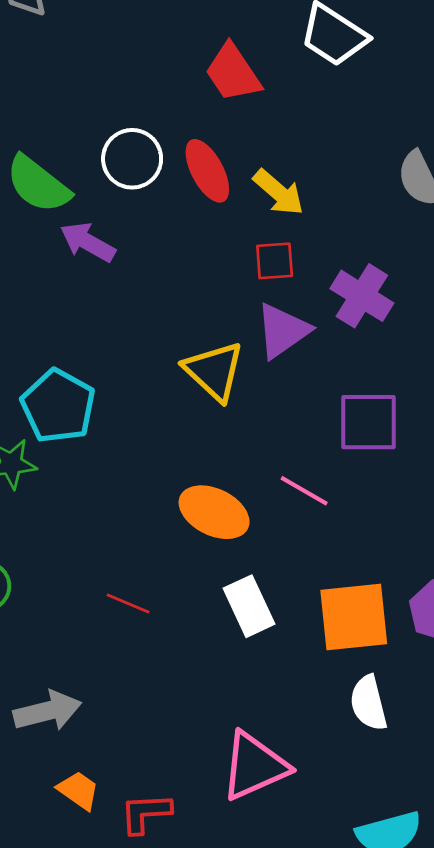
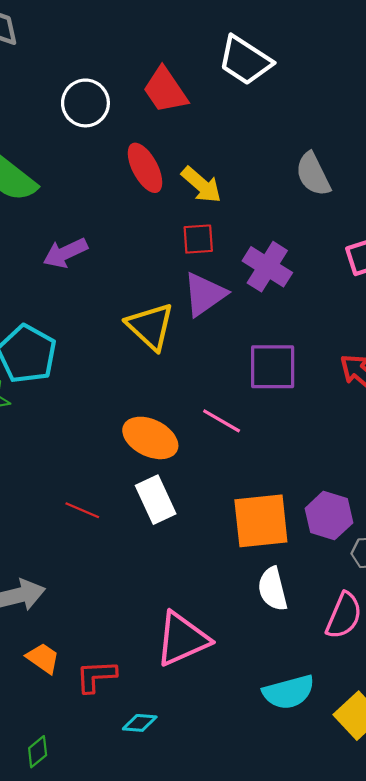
white circle: (132, 159) -> (85, 103), moved
purple arrow: (88, 242) -> (65, 253), moved, turned -54
white rectangle: (249, 606) -> (156, 500), moved

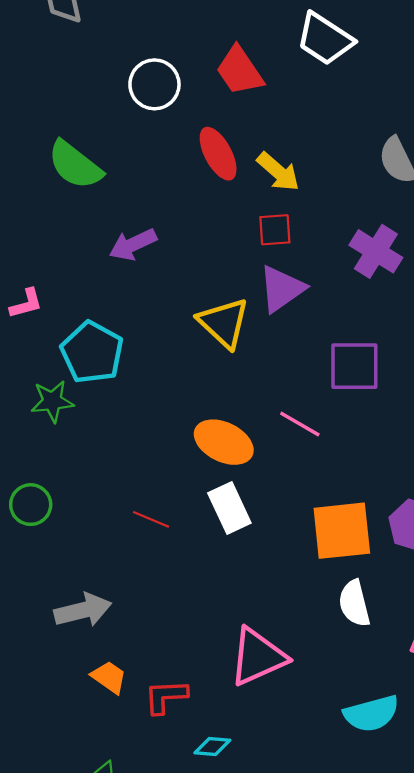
purple cross: (267, 267) -> (376, 251), moved

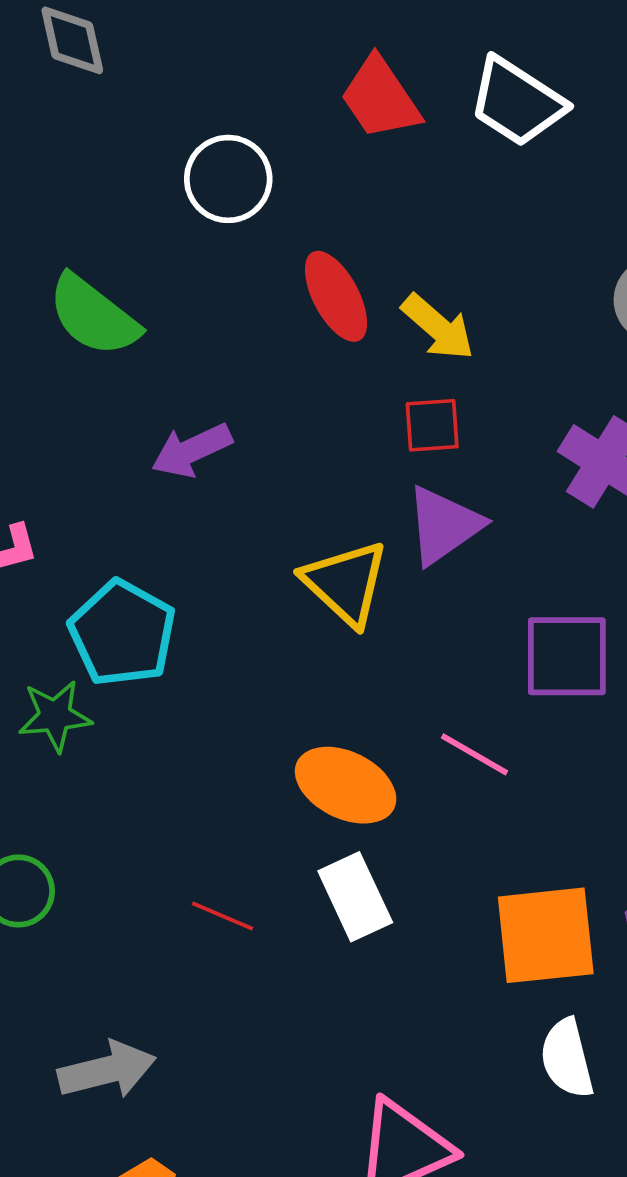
red trapezoid: (240, 71) -> (380, 98), moved

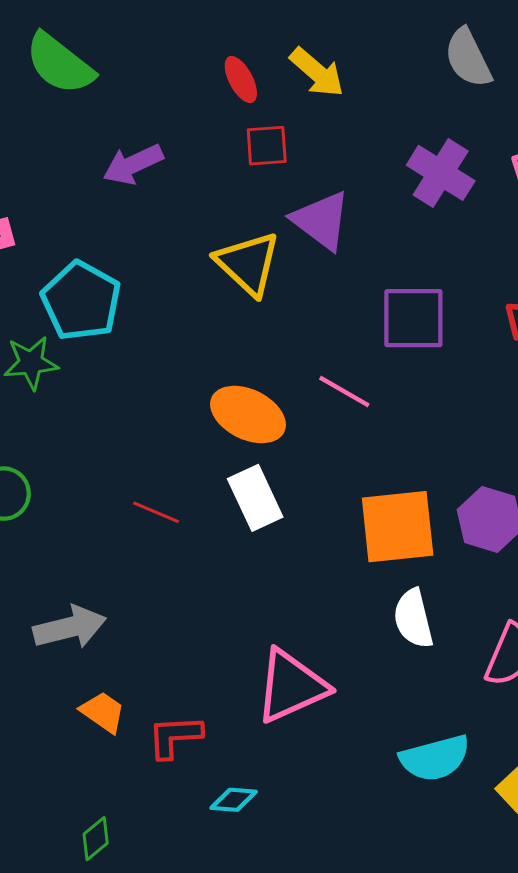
red ellipse: (336, 296) -> (241, 80), moved, size x0.7
red square: (432, 425) -> (267, 146), moved
purple triangle: (444, 525) -> (321, 220), turned -48

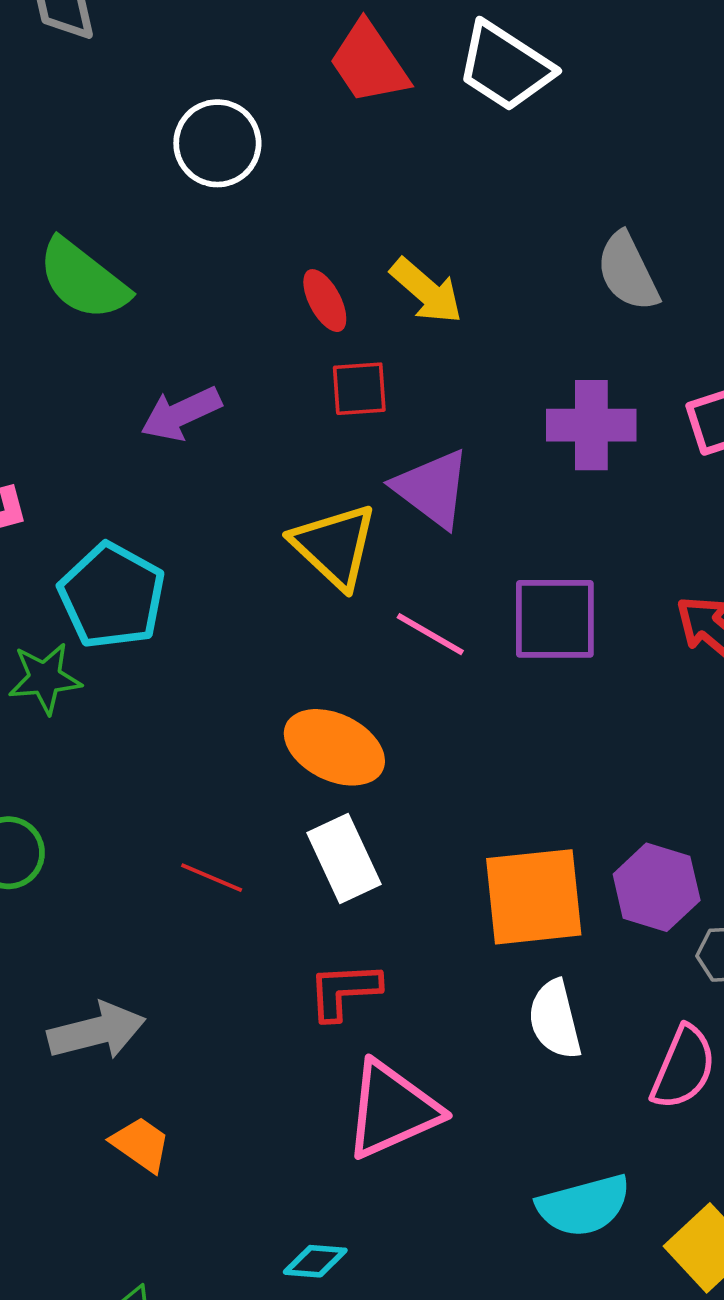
purple cross: (441, 173) -> (591, 425), turned -32
pink line: (344, 391) -> (430, 634), moved
red L-shape: (175, 737) -> (344, 991), moved

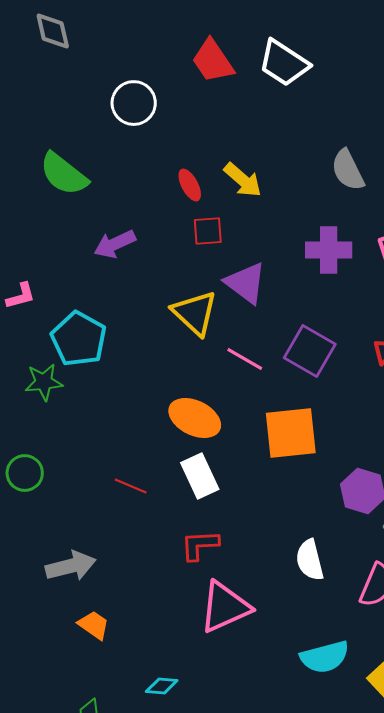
purple square: (555, 619) -> (310, 351), turned 30
orange square: (534, 897) -> (291, 433), moved
cyan diamond: (315, 1261) -> (162, 686), moved

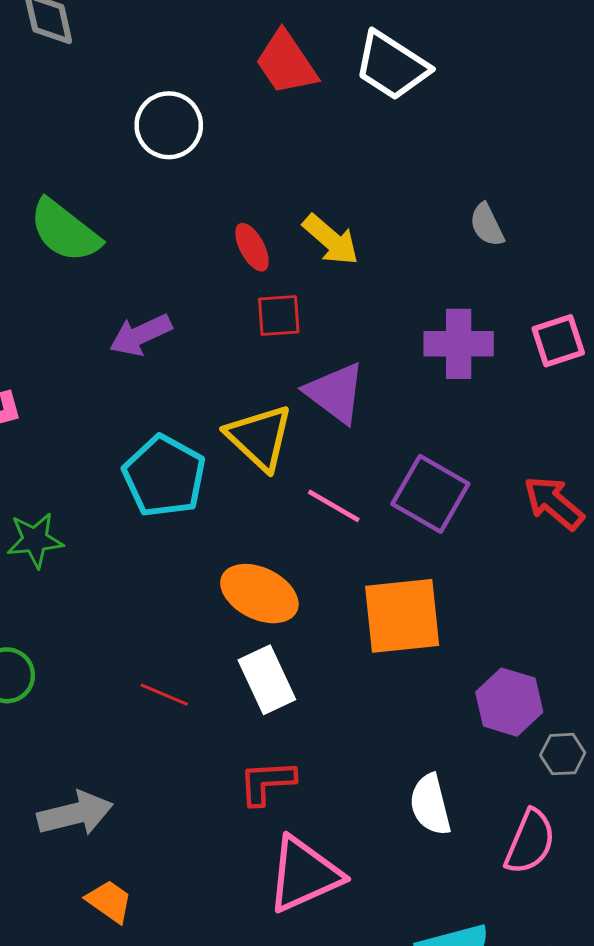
gray semicircle: (348, 170) -> (487, 225), size x0.7
cyan pentagon: (79, 339) -> (164, 476), moved

